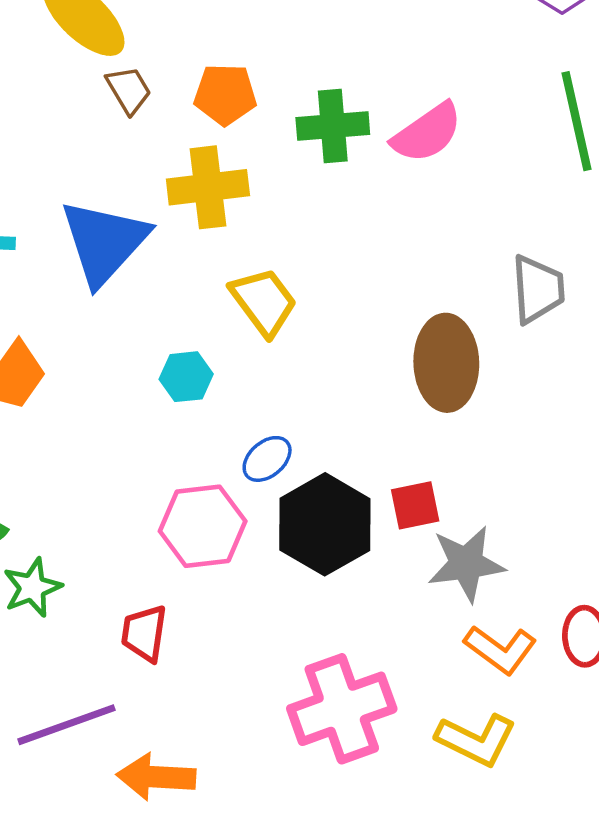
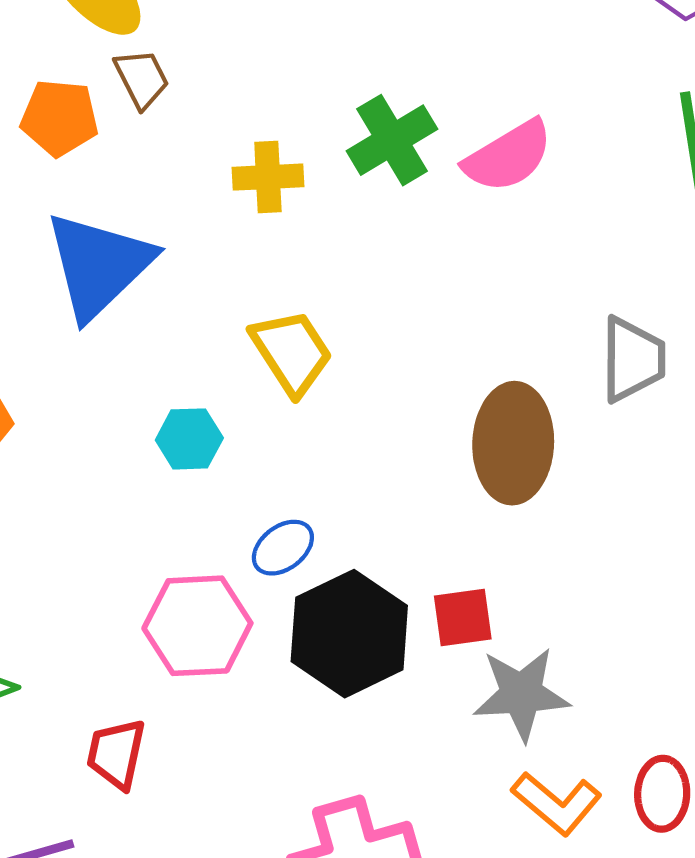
orange pentagon: (225, 94) -> (60, 118), moved
green cross: (333, 126) -> (392, 140), turned -30
yellow cross: (208, 187) -> (268, 177), moved, size x0.7

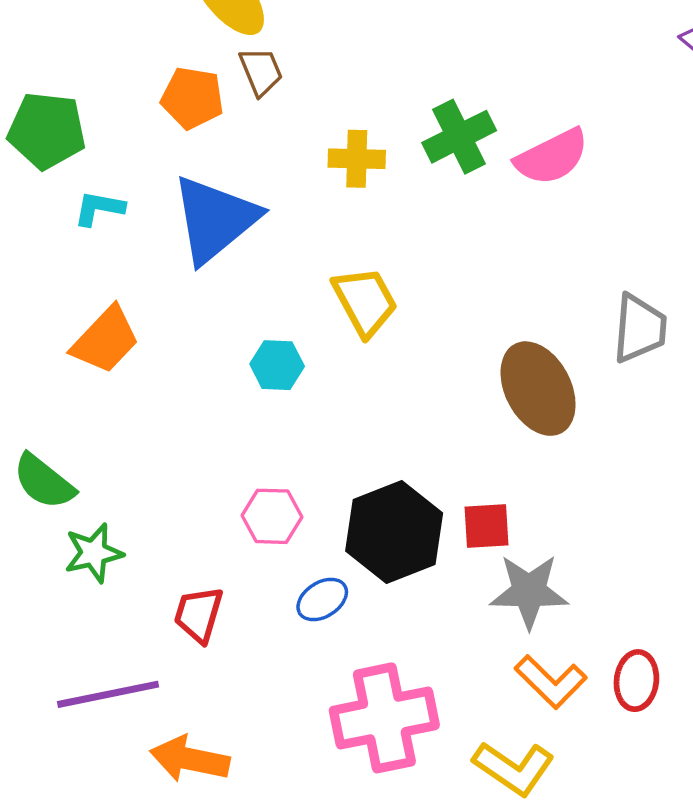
brown ellipse: (513, 443) -> (538, 389), turned -34
blue ellipse: (283, 548) -> (322, 599), moved
pink hexagon: (197, 626) -> (272, 516), size x0.7

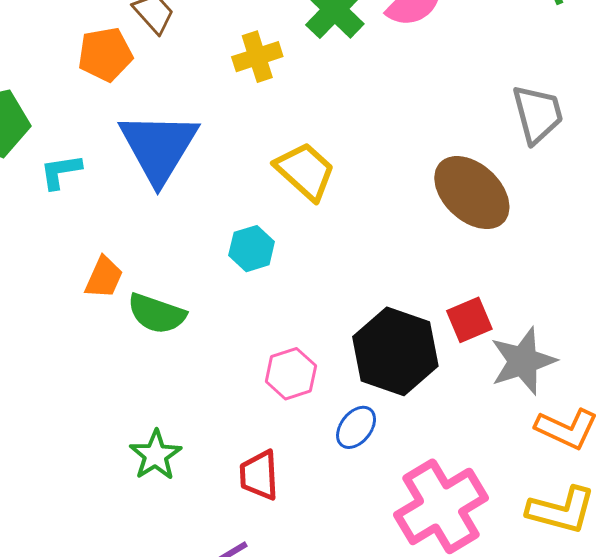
orange trapezoid: (106, 340) -> (104, 277), size x0.7
green semicircle: (44, 482) -> (157, 314), moved

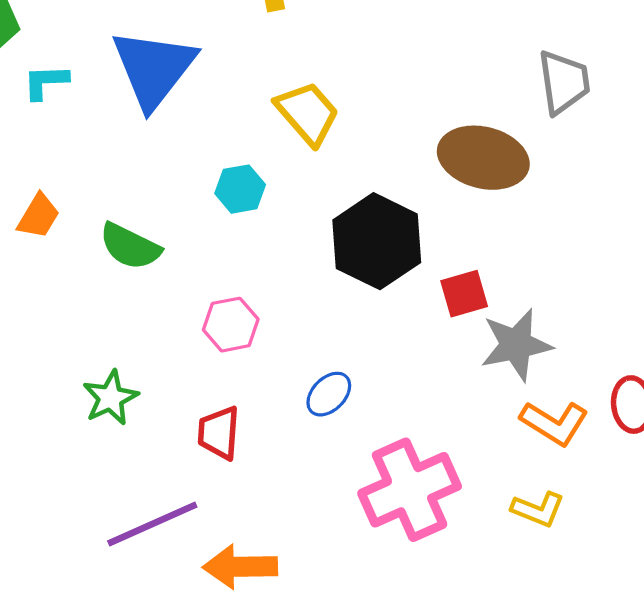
brown ellipse: (472, 193) -> (483, 158), turned -36
orange trapezoid: (104, 277) -> (38, 216), moved
black hexagon: (395, 351) -> (377, 241), moved
pink hexagon: (291, 374) -> (231, 325), moved
yellow L-shape: (561, 510) -> (538, 509), size x0.7

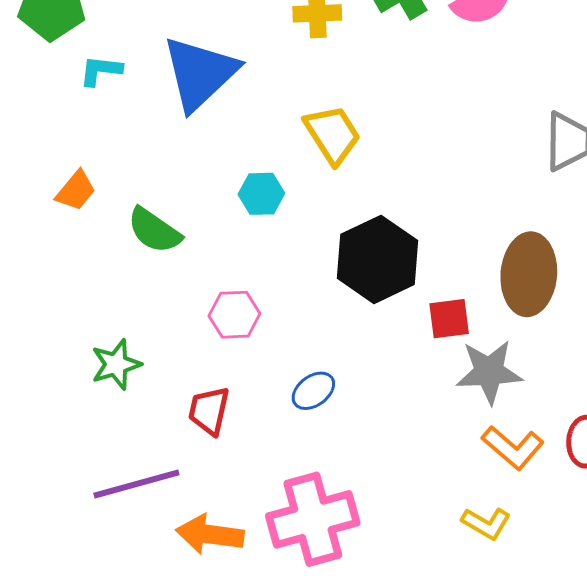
brown ellipse: (483, 158) -> (529, 274), moved, turned 72
pink cross: (410, 490) -> (313, 519), moved

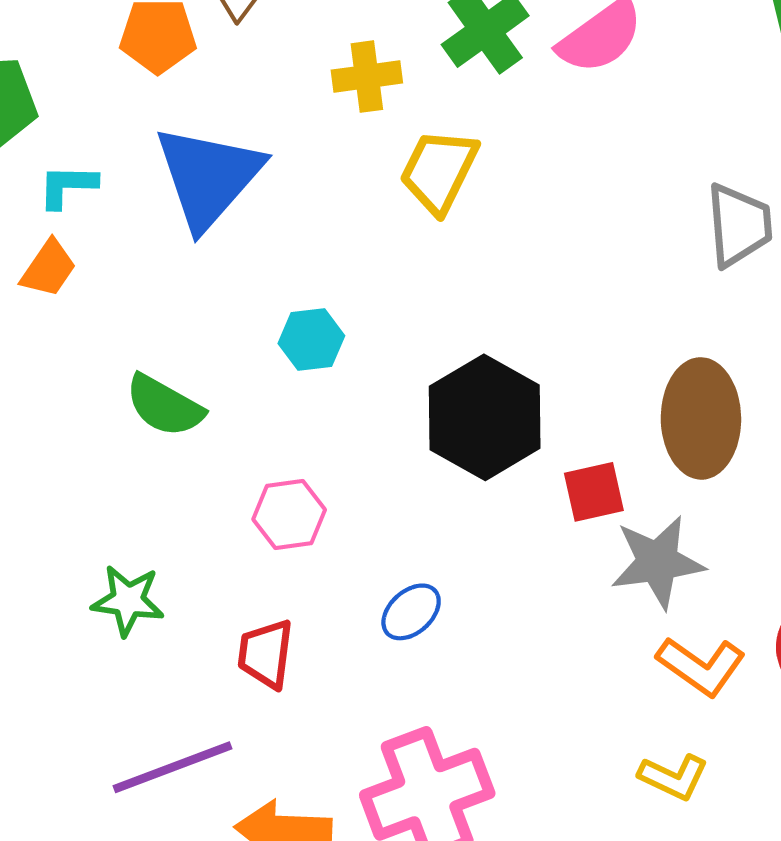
yellow trapezoid: (333, 134) -> (439, 171), moved, turned -116
orange trapezoid: (76, 191) -> (48, 268), moved
green star: (116, 364) -> (128, 600), turned 30

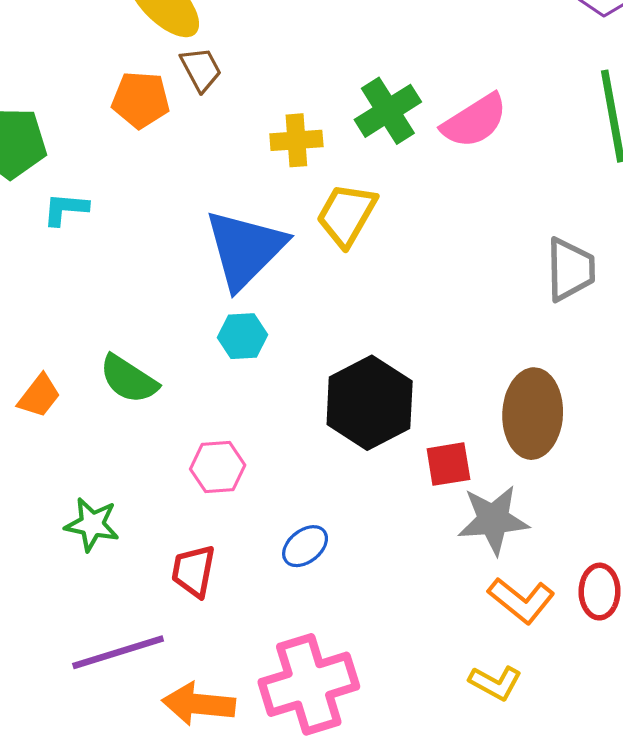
blue triangle: (208, 177) -> (245, 249), moved
orange trapezoid: (48, 268) -> (39, 396), moved

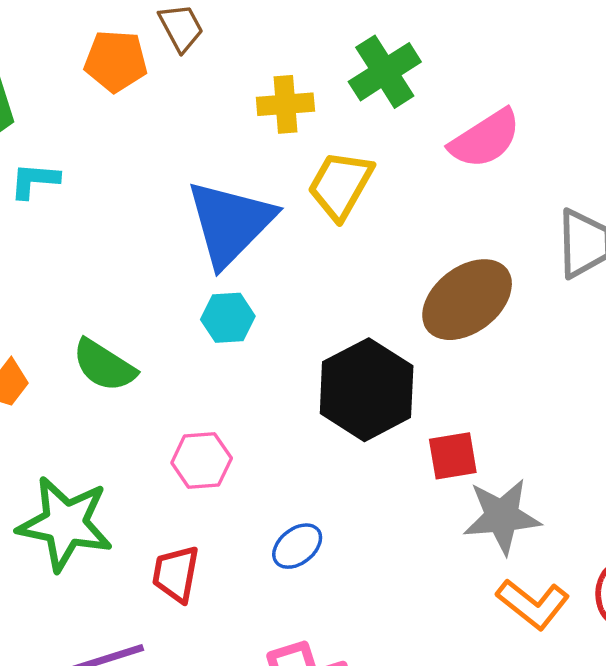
pink semicircle: (474, 121) -> (485, 139), moved
brown ellipse: (533, 414) -> (467, 300), moved, turned 50
green star: (92, 524) -> (65, 524), size x1.6

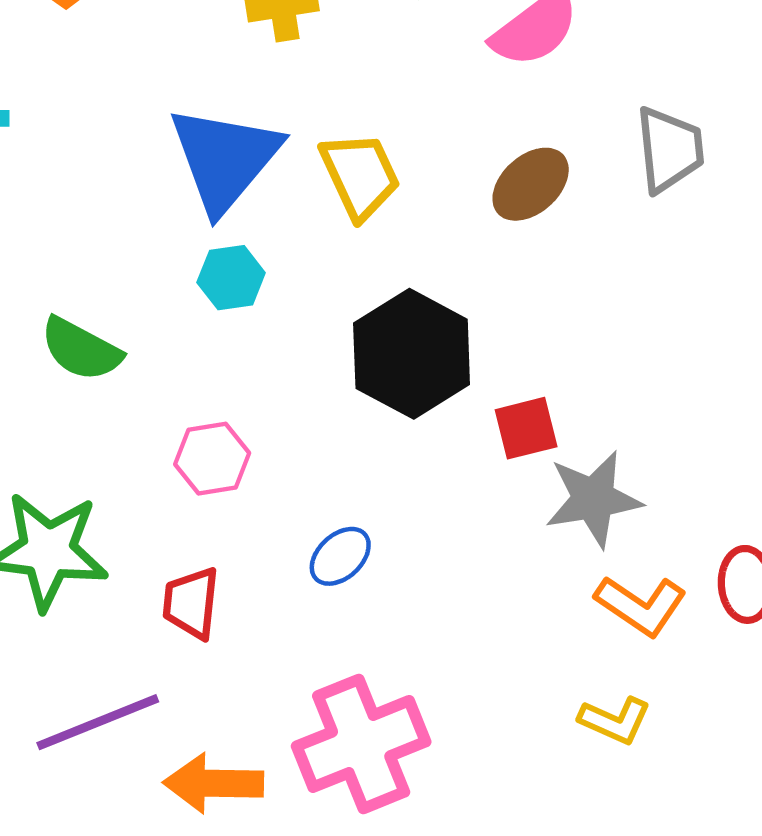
yellow trapezoid: (340, 185) -> (360, 175), moved, turned 130
brown ellipse: (467, 300) -> (531, 184), moved, size x0.7

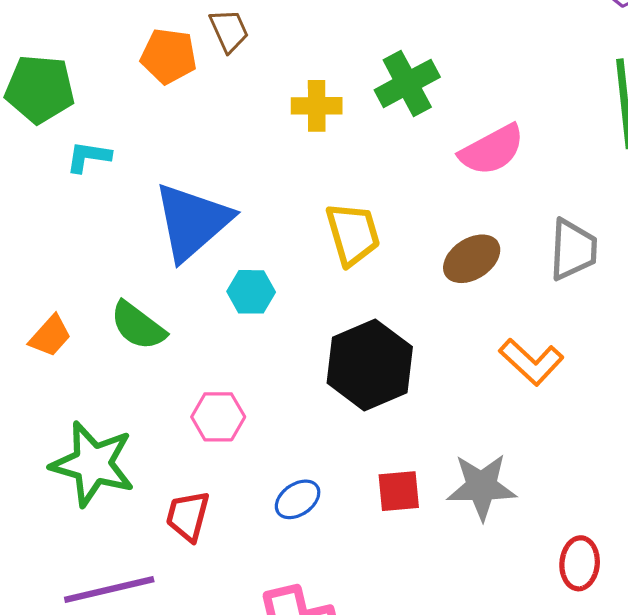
blue triangle: (225, 159) -> (192, 222), moved
red square: (526, 428) -> (399, 491), moved
orange L-shape: (641, 605) -> (531, 362), moved

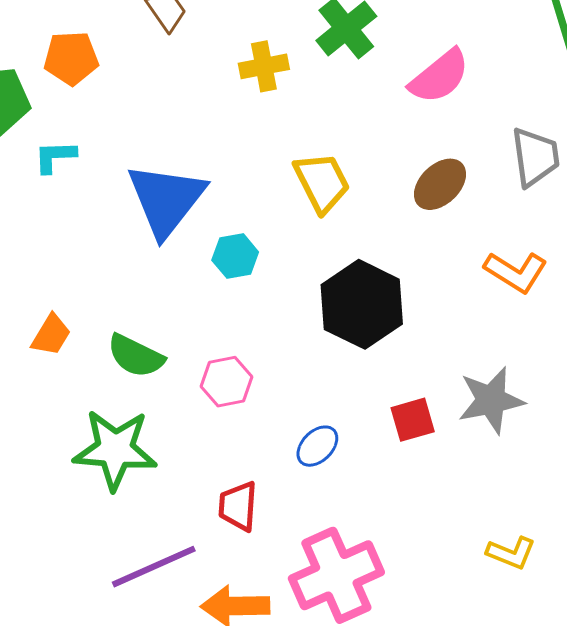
orange pentagon: (169, 56) -> (71, 58), moved
green semicircle: (138, 326) -> (136, 356), moved
red trapezoid: (188, 516) -> (238, 506), moved

